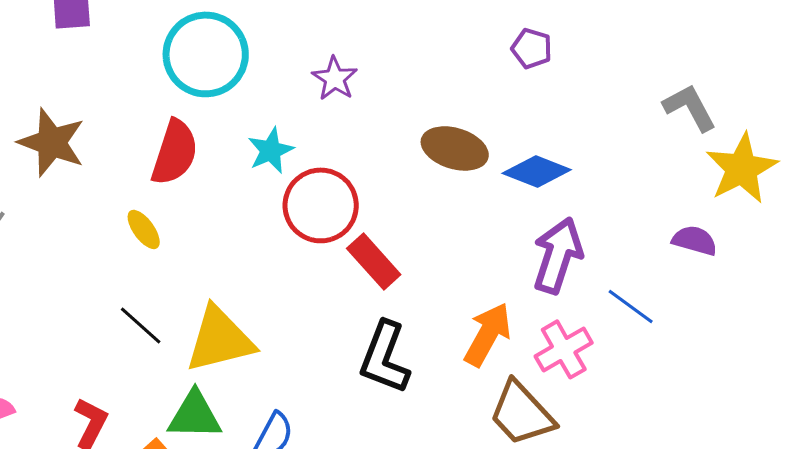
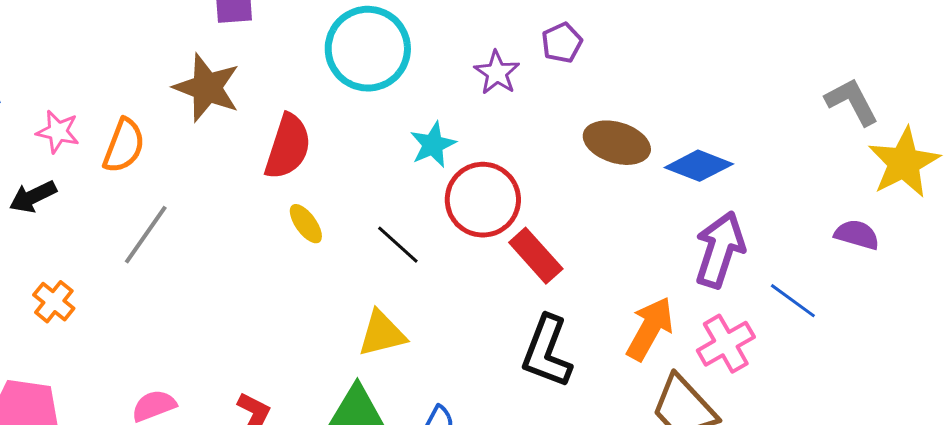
purple pentagon: (532, 48) -> (562, 43), moved, turned 30
brown star: (52, 142) -> (207, 88), moved
red semicircle: (175, 152) -> (288, 147), moved
black line: (141, 325) -> (398, 245), moved
yellow triangle: (220, 339) -> (382, 334), size x0.7

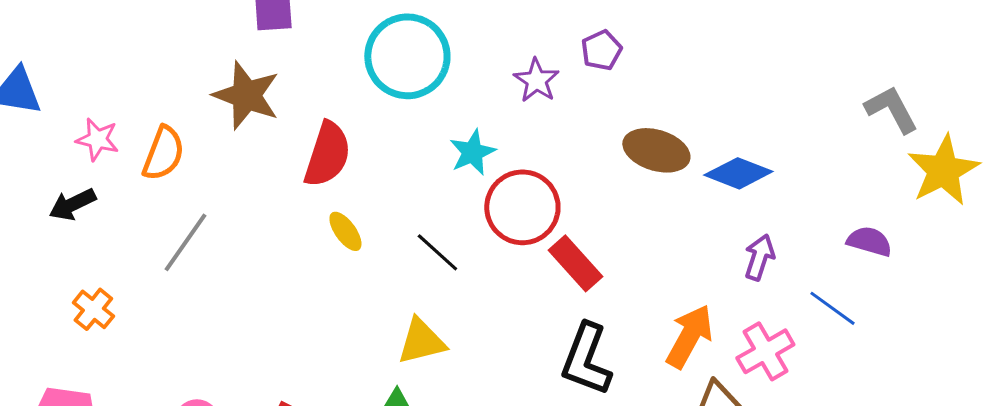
purple semicircle: (857, 235) -> (869, 241), moved
purple arrow: (720, 250) -> (759, 257), size x0.6

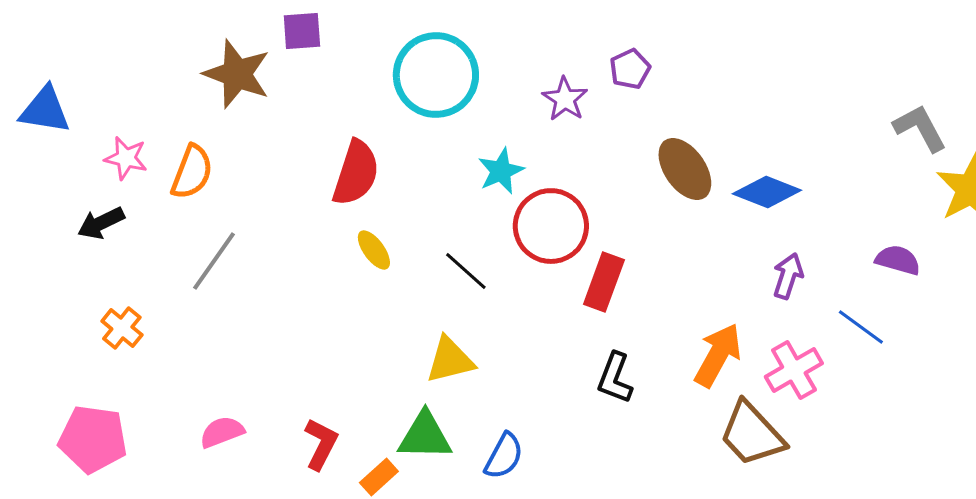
brown star: (246, 95) -> (237, 74), moved
brown ellipse: (656, 150) -> (685, 169), turned 38
red rectangle: (575, 263) -> (604, 282), turned 62
black L-shape: (586, 359) -> (615, 378), size x0.7

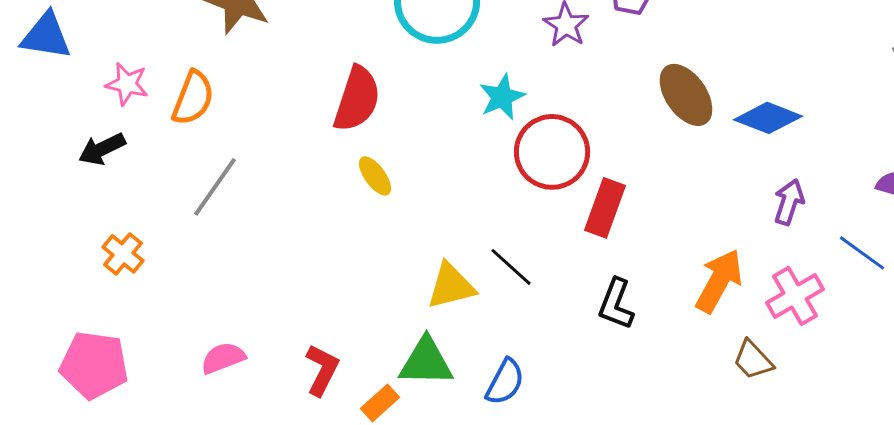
black line: (466, 271) -> (511, 267), moved
brown trapezoid: (752, 434) -> (753, 360), size x0.6

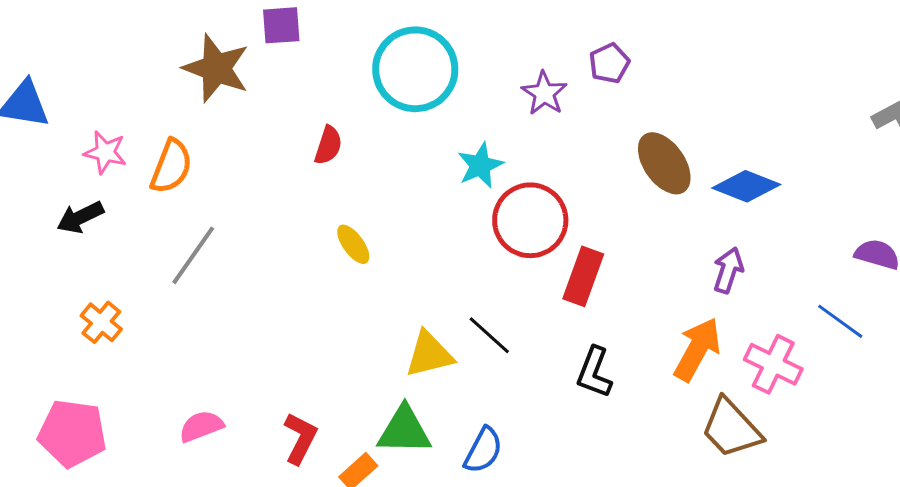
red semicircle: (357, 99) -> (328, 145), moved, size x0.6
purple arrow: (789, 202) -> (728, 270), moved
pink cross: (795, 296) -> (773, 364), turned -34
brown trapezoid: (753, 360) -> (731, 428), size x1.5

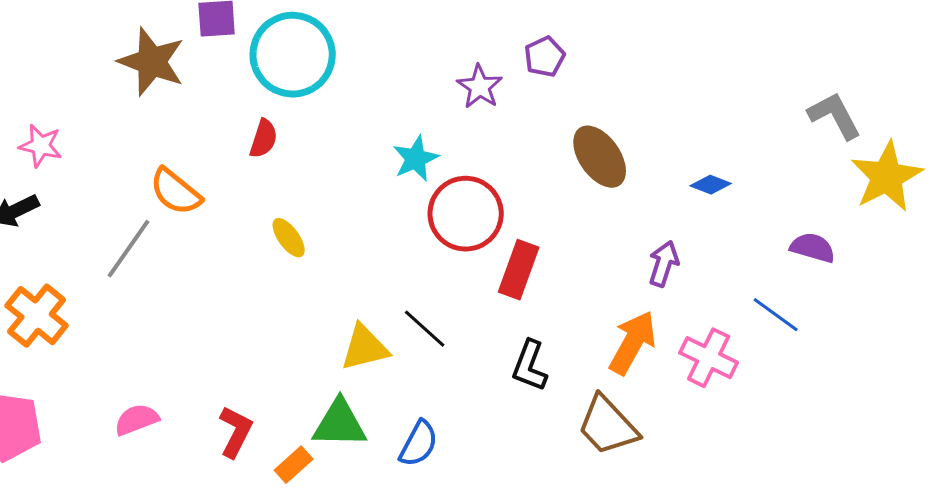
cyan circle: (415, 69) -> (293, 55), moved
orange semicircle: (171, 166) -> (176, 192), moved, turned 108
blue diamond: (746, 186) -> (711, 185), moved, size x0.6
orange cross: (101, 322) -> (37, 316), size x1.5
brown trapezoid: (731, 428) -> (608, 426), moved

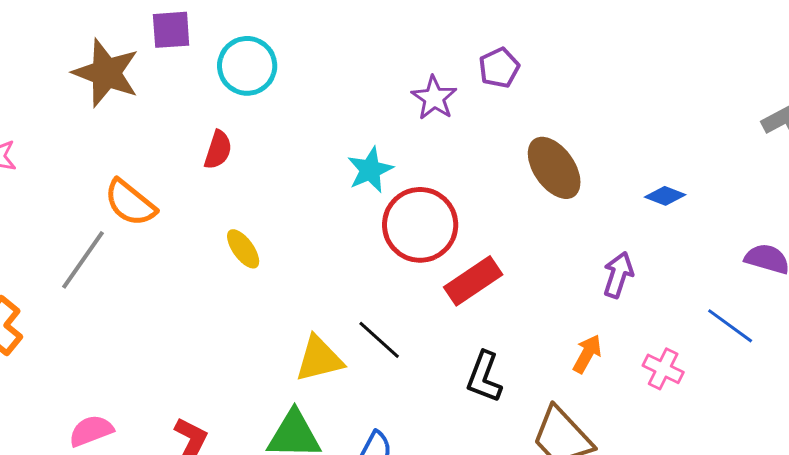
cyan circle: (293, 55) -> (247, 66), size x0.7
red rectangle: (519, 270) -> (473, 281), turned 36
orange arrow: (633, 343) -> (587, 354), size x0.6
pink cross: (709, 358) -> (663, 369), size x0.7

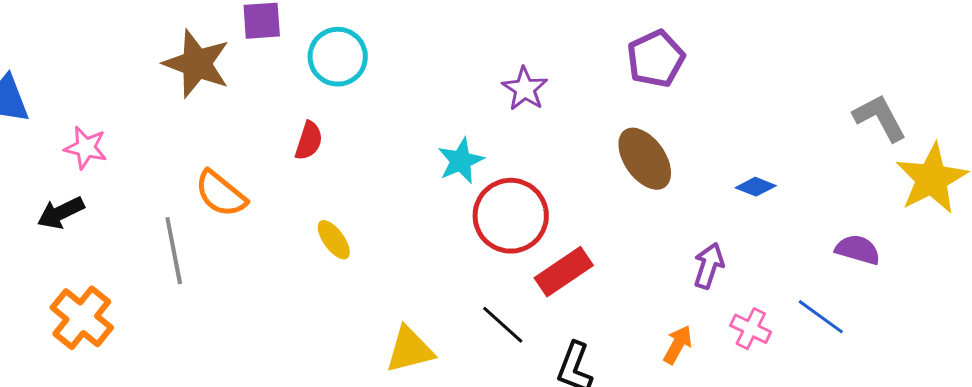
purple pentagon: (499, 68) -> (656, 59), moved, size x1.4
gray line: (83, 260) -> (174, 251), turned -46
black line: (379, 340) -> (503, 325), moved
pink cross: (663, 369) -> (751, 329), moved

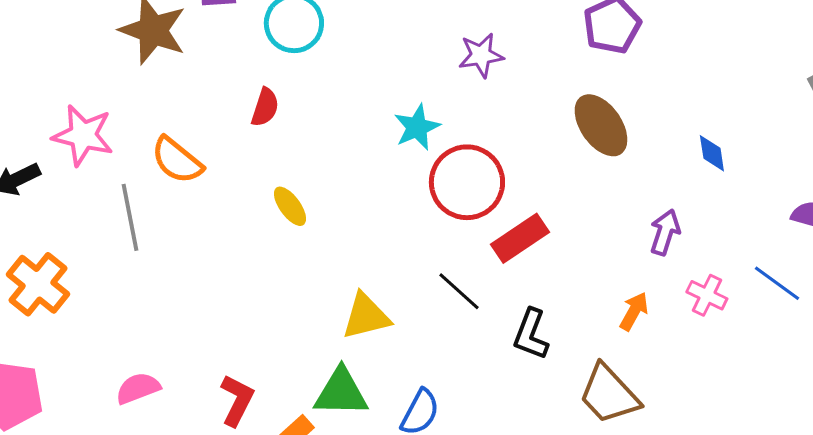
purple star: (525, 89) -> (481, 55), turned 30
pink star: (86, 148) -> (83, 135), moved, size x1.4
blue diamond: (756, 187) -> (712, 153), turned 60

